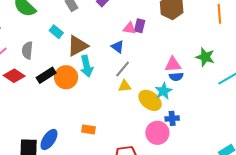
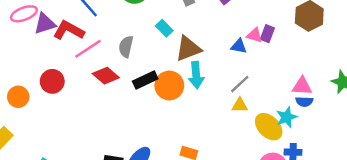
blue triangle: (118, 47) -> (239, 46), moved, turned -32

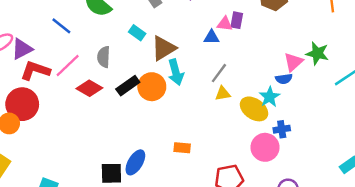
red L-shape: (69, 30) -> (35, 70), moved
red circle: (52, 81) -> (22, 104), moved, size x1.4
pink triangle: (302, 86) -> (293, 62), moved, turned -35

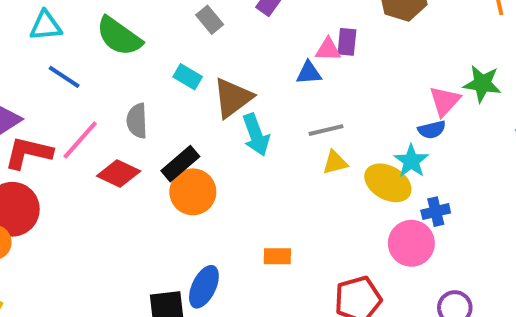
gray line: (219, 73) -> (326, 130), turned 45
orange circle: (152, 87) -> (193, 192), moved

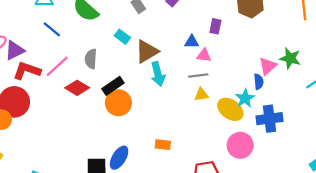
pink triangle: (328, 49) -> (204, 55), moved
blue semicircle: (432, 130) -> (259, 82), turned -88
blue cross: (436, 212) -> (270, 119), moved, size x1.6

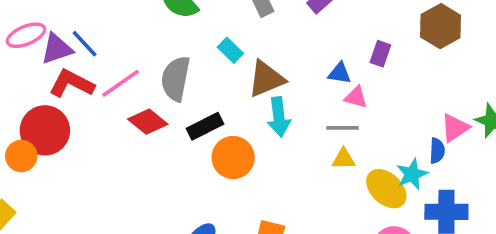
blue line: (52, 29) -> (85, 44), moved
gray semicircle: (91, 59) -> (176, 79), size x1.4
orange circle: (118, 103) -> (233, 158), moved

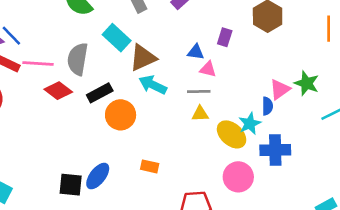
cyan rectangle: (230, 50) -> (117, 38), size x1.5
pink line: (121, 83) -> (38, 64), turned 40
cyan arrow: (279, 117) -> (153, 85), turned 124

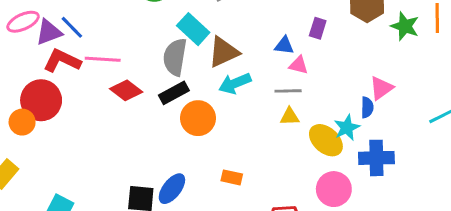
gray semicircle: (78, 59) -> (175, 57), moved
green star: (307, 83) -> (405, 26), moved
cyan arrow: (153, 85) -> (235, 83), turned -48

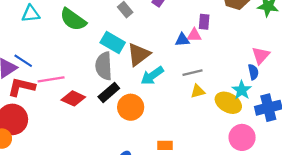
pink triangle: (298, 65) -> (194, 35), moved

